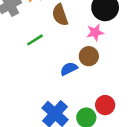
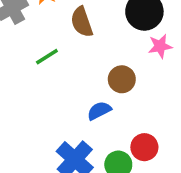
pink star: (95, 32) -> (160, 46), moved
blue semicircle: (69, 69) -> (99, 111), moved

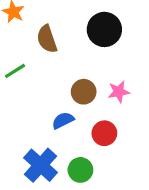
pink star: (160, 46) -> (119, 92), moved
red circle: (144, 147) -> (104, 133), moved

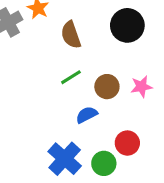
green line: (15, 71) -> (71, 77), moved
red circle: (104, 133) -> (127, 143), moved

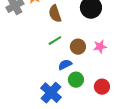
red circle: (127, 143) -> (102, 87), moved
green circle: (104, 163) -> (76, 80), moved

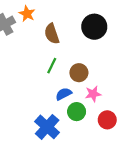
green line: (55, 41) -> (52, 66), turned -32
pink star: (100, 47) -> (93, 94), moved

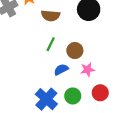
brown semicircle: (52, 34) -> (51, 16), turned -66
green circle: (77, 112) -> (73, 96), moved

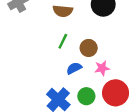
red circle: (100, 93) -> (116, 93), size x1.5

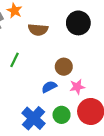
green line: (63, 41) -> (14, 60), moved

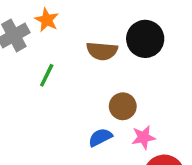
brown semicircle: (38, 30) -> (102, 51), moved
green line: (14, 60) -> (47, 75), moved

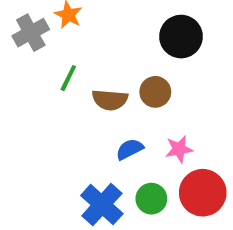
brown semicircle: (102, 51) -> (110, 100), moved
brown circle: (123, 106) -> (155, 92), moved

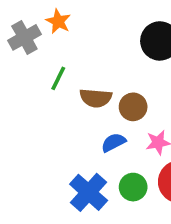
brown circle: (155, 92) -> (133, 107), moved

